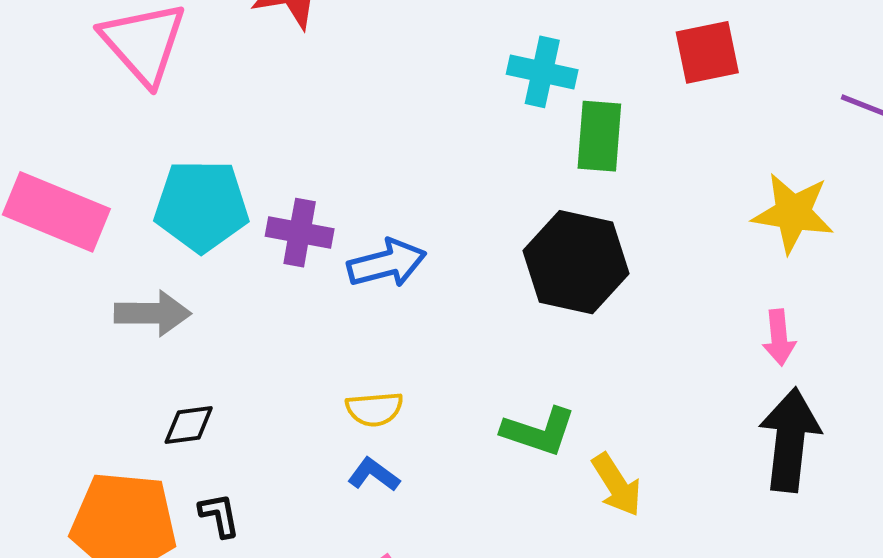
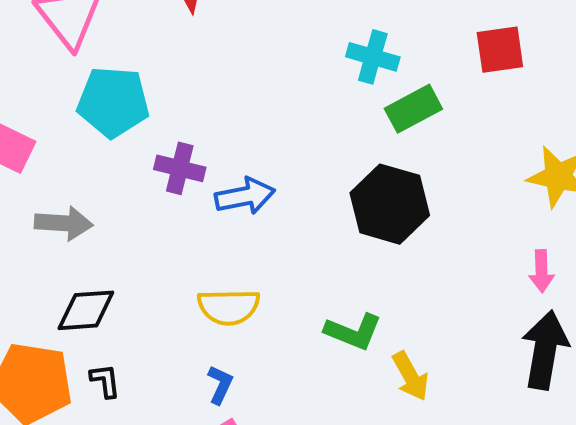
green rectangle: (599, 136) -> (413, 109), turned 54
cyan pentagon: (201, 206) -> (113, 102), moved
yellow semicircle: (374, 409) -> (229, 307), size x1.4
black diamond: (189, 425) -> (86, 310), size x1.5
blue L-shape: (374, 475) -> (220, 385), moved, turned 75

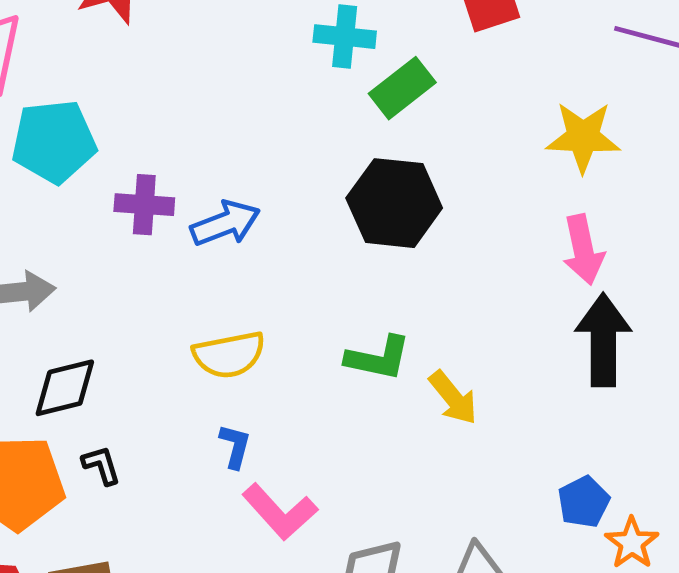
pink arrow: (541, 271) -> (583, 250), size x1.4

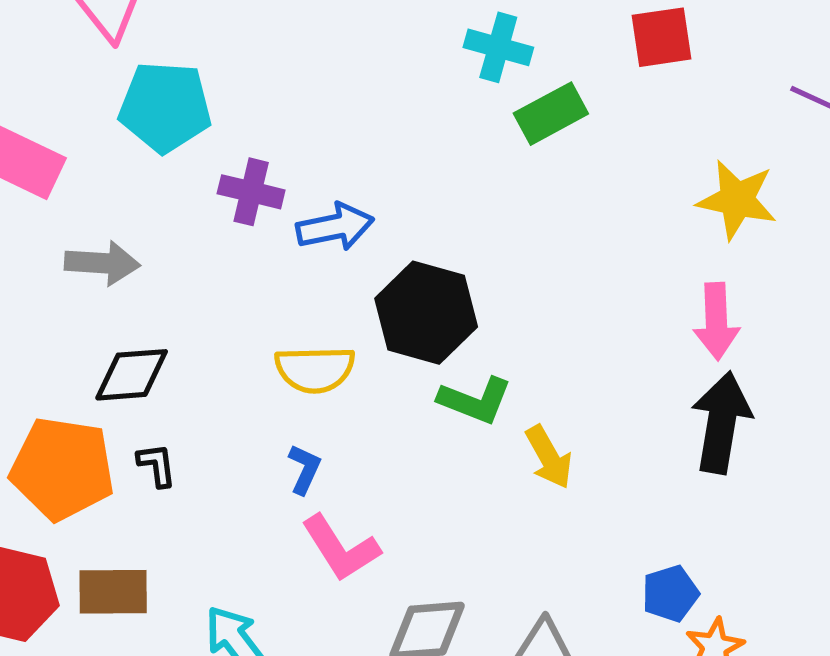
black hexagon: (394, 203) -> (426, 313), moved

